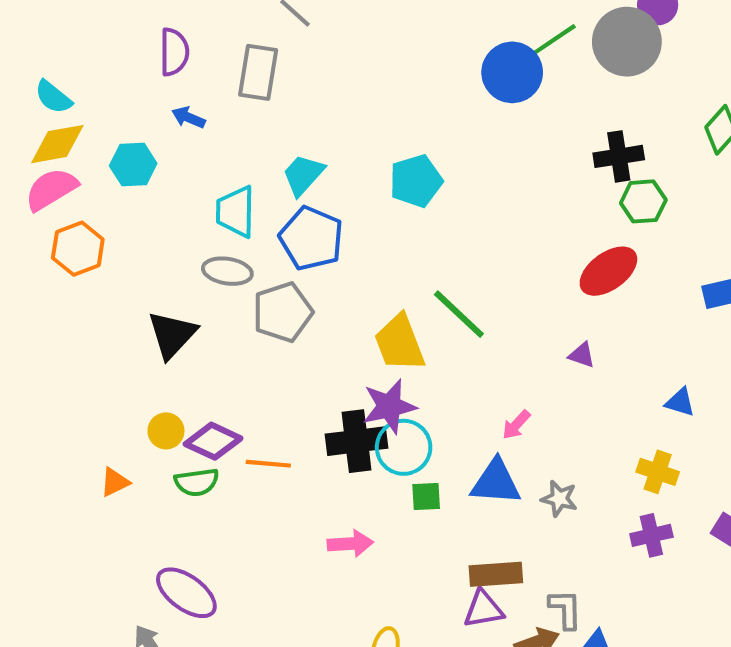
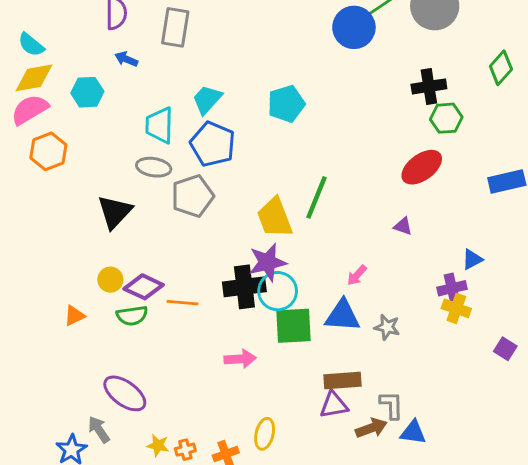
green line: (459, 314) -> (317, 197), turned 69
blue triangle: (680, 402) -> (472, 259), turned -45
green square: (426, 496) -> (293, 326), size x1.8
purple cross: (651, 535) -> (452, 288), moved

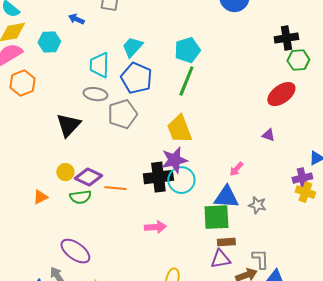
green line: (317, 197) -> (186, 81), moved
green square: (293, 326) -> (216, 217), moved
brown rectangle: (342, 380) -> (226, 242), size x0.7

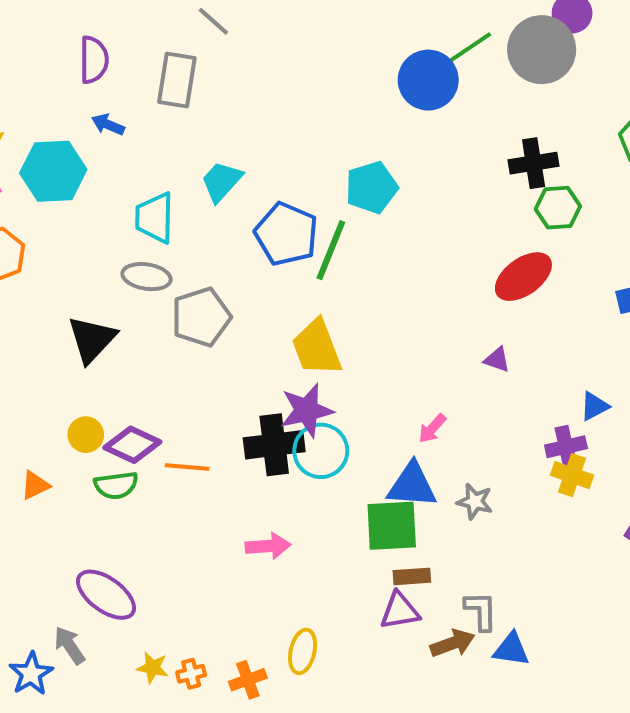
cyan hexagon: (49, 42) -> (53, 171), size x1.4
cyan pentagon: (187, 50) -> (371, 187), moved
blue pentagon: (136, 78) -> (286, 234), moved

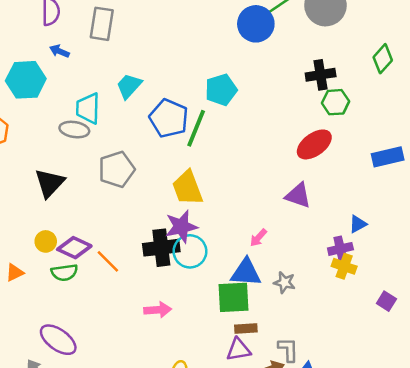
gray ellipse: (147, 277) -> (74, 130), moved
purple triangle: (497, 360) -> (298, 195), size x1.6
orange line: (187, 467) -> (108, 261), turned 40

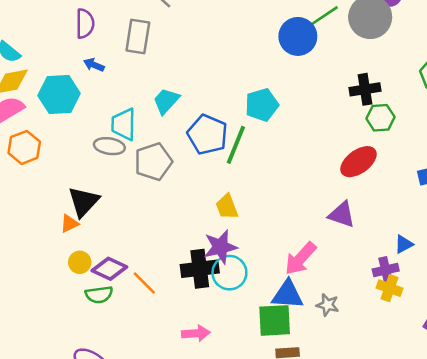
gray pentagon: (117, 169) -> (153, 162), moved
yellow trapezoid: (187, 188) -> (227, 207), size x0.7
pink arrow: (258, 238) -> (300, 258), size x1.8
orange triangle: (15, 273) -> (69, 224), moved

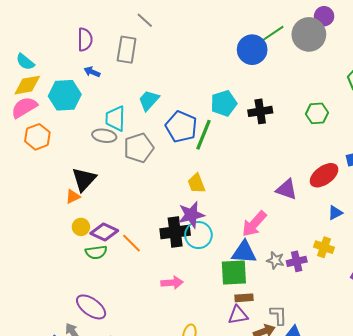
black cross: (365, 89) -> (260, 111), moved
red ellipse: (359, 162) -> (324, 175), moved
purple cross: (386, 270) -> (297, 261), moved

